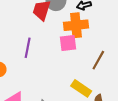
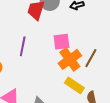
orange cross: (76, 25) -> (70, 59), moved, turned -30

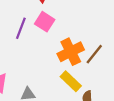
pink square: (62, 42) -> (45, 22), moved, turned 30

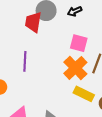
pink square: (45, 22) -> (79, 43), moved

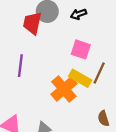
orange cross: (75, 68) -> (64, 89), moved
yellow rectangle: (84, 94) -> (80, 78), moved

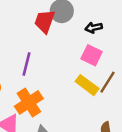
black arrow: (78, 14) -> (94, 28), moved
orange cross: (64, 89) -> (29, 102), moved

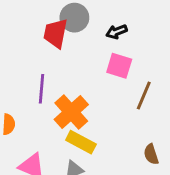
yellow rectangle: (87, 85) -> (81, 142), moved
orange cross: (29, 102) -> (71, 112), moved

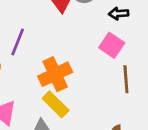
purple line: (42, 89) -> (18, 42), moved
brown line: (144, 96) -> (126, 79), turned -44

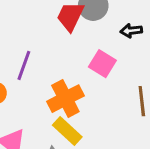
pink square: (112, 45) -> (102, 64), moved

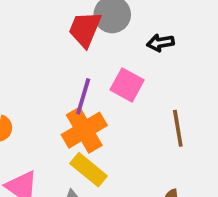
purple line: (24, 65) -> (83, 96), moved

